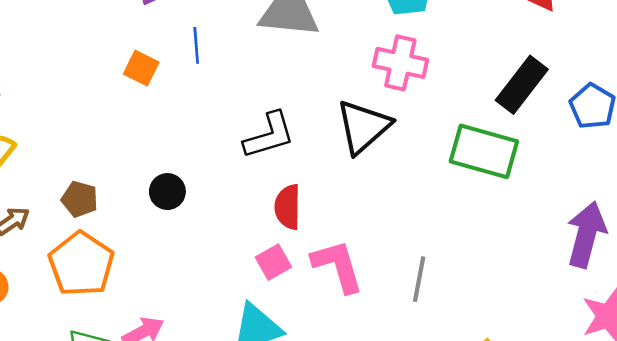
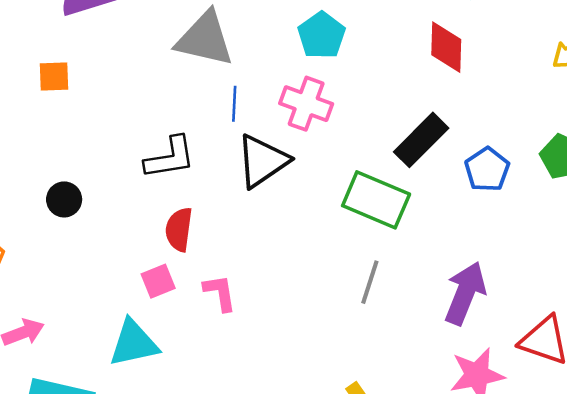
blue line: (196, 45) -> (234, 104), moved
orange square: (141, 68) -> (54, 76), turned -36
pink L-shape: (338, 266) -> (220, 293), size x0.7
gray line: (419, 279) -> (370, 282), moved

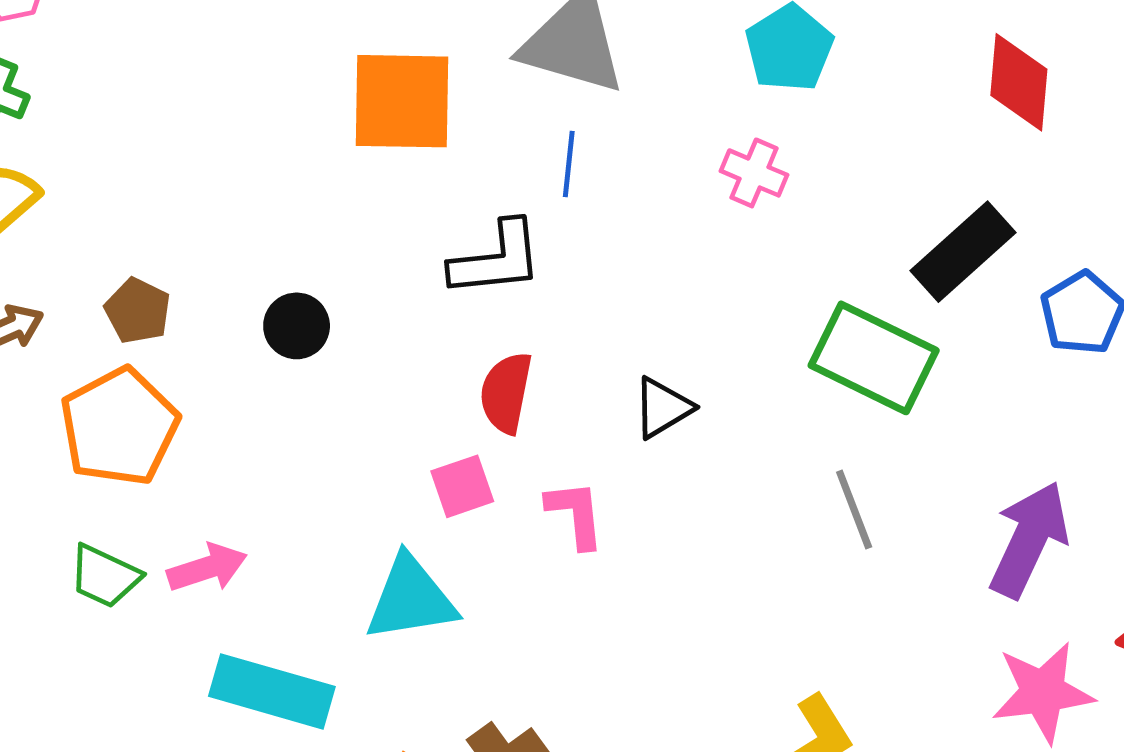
orange square: (54, 76) -> (402, 101), moved, size x1.8
blue line: (234, 104) -> (569, 164), moved
pink cross: (306, 104) -> (754, 173), size x0.7
black triangle: (262, 161) -> (663, 408), moved, size x0.6
gray line: (370, 282) -> (854, 510), turned -42

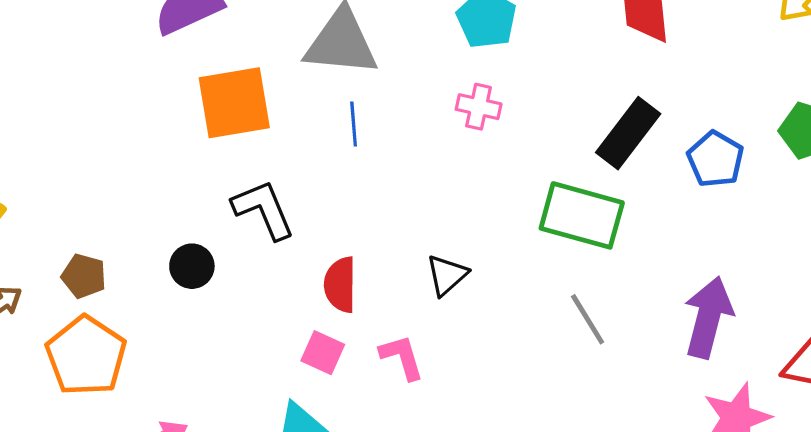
black L-shape: (496, 259) -> (263, 210), moved, turned -96
pink square: (462, 486) -> (323, 353), turned -36

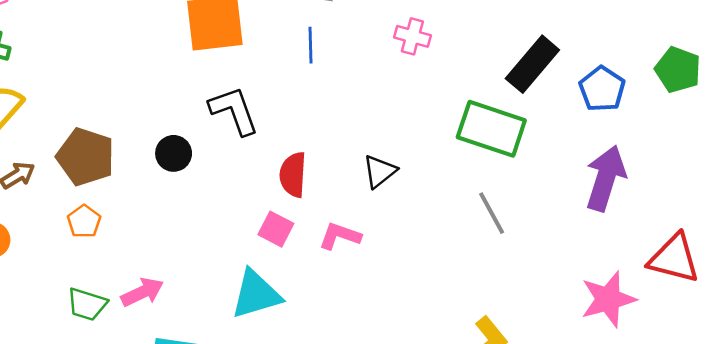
brown pentagon: (84, 276) -> (86, 157), size x1.6
purple arrow: (708, 317) -> (606, 178), moved
orange pentagon: (86, 356) -> (84, 221), size x0.5
pink L-shape: (402, 357) -> (340, 236), turned -57

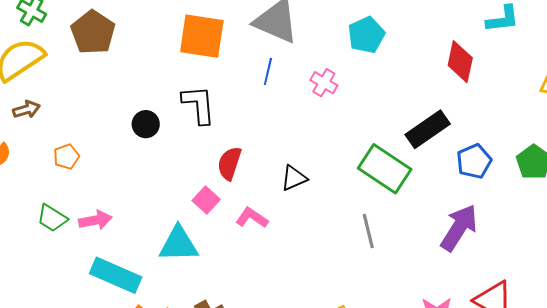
pink cross: (412, 36) -> (324, 83), moved
brown pentagon: (86, 157) -> (93, 32), moved

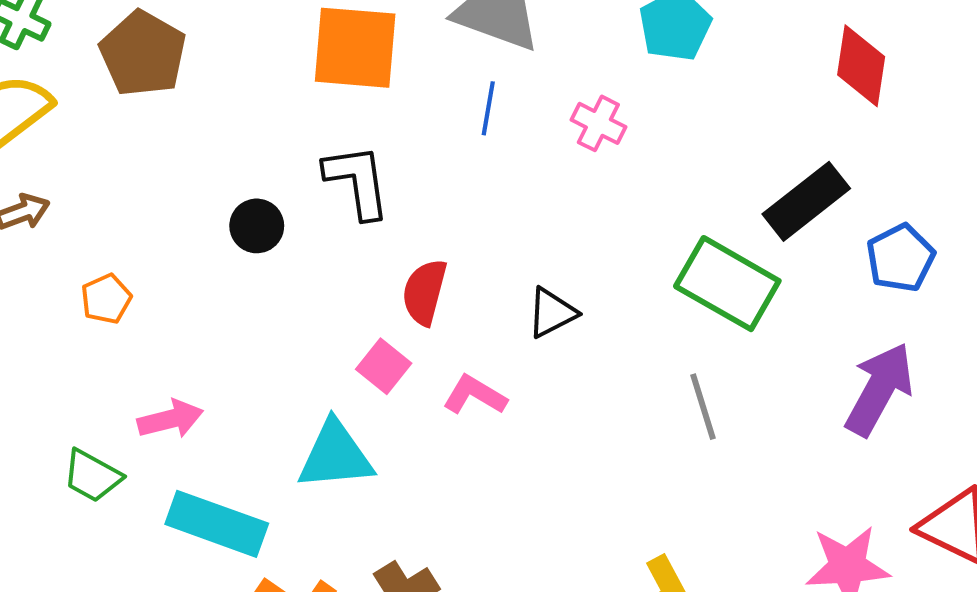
green trapezoid: (52, 218) -> (92, 476), moved

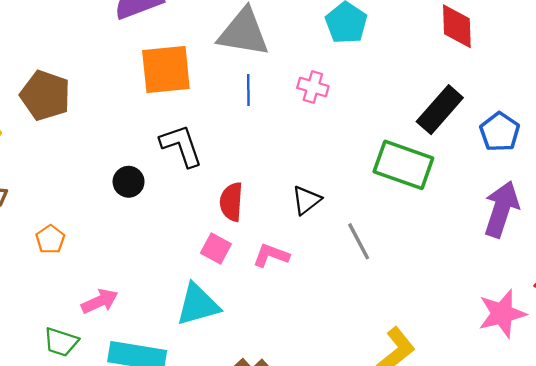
gray line: (703, 407) -> (359, 241), moved

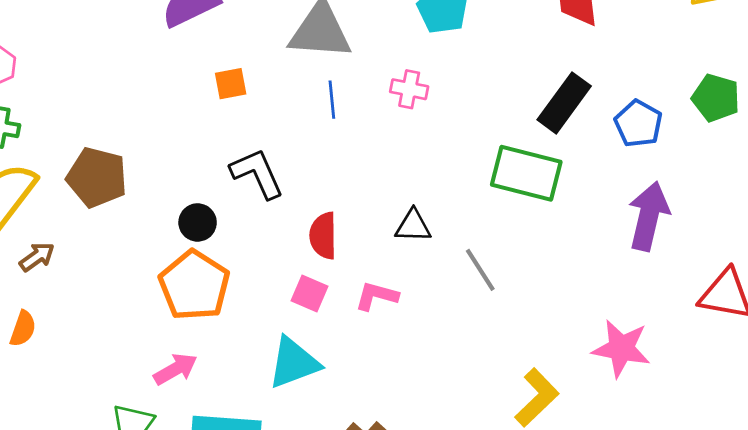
orange square: (166, 70) -> (231, 84), size x0.5
brown pentagon: (45, 95) -> (97, 177), moved
black triangle: (306, 200) -> (413, 226), turned 44
orange pentagon: (50, 239) -> (194, 285), moved, size x2.0
pink star: (502, 314) -> (621, 348), moved, turned 30

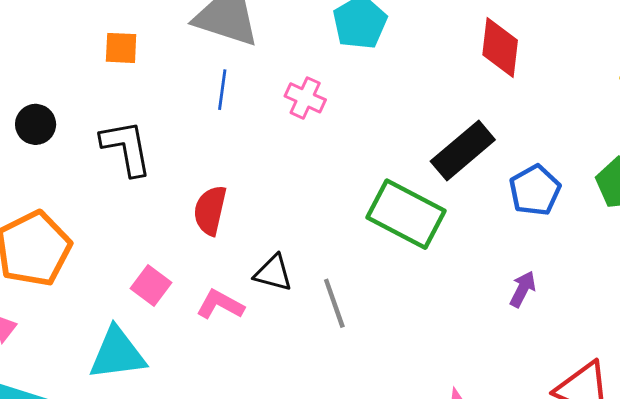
purple arrow: (649, 216) -> (523, 289), size x0.5
black circle: (198, 222) -> (36, 124), moved
black triangle: (413, 226) -> (273, 273), moved
red semicircle: (323, 236) -> (210, 210), moved

